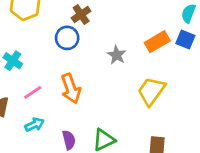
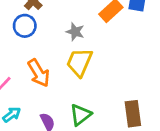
yellow trapezoid: (151, 91) -> (79, 62), moved

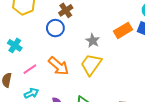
orange arrow: (39, 73) -> (58, 66), turned -30

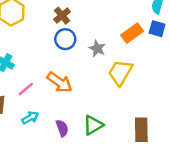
blue circle: (55, 28) -> (65, 39), moved
yellow trapezoid: (91, 64) -> (120, 72), moved

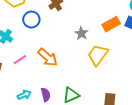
blue circle: (65, 39) -> (31, 20), moved
cyan arrow: (30, 118) -> (24, 95), moved

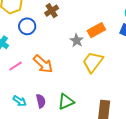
orange rectangle: (111, 24) -> (96, 30), moved
cyan arrow: (24, 95) -> (20, 101), turned 56

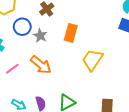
orange rectangle: (96, 30) -> (71, 33), moved, turned -42
gray star: (77, 40) -> (40, 36), moved

